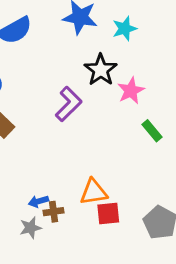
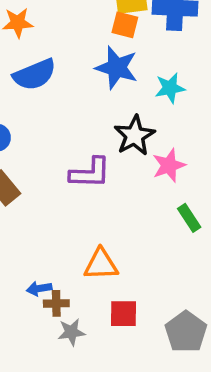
purple L-shape: (69, 104) -> (90, 173), turned 40
orange triangle: (94, 192) -> (101, 264), moved
gray star: (30, 228) -> (71, 332), moved

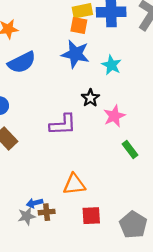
cyan star: (170, 88) -> (111, 65), turned -30
black star: (135, 136) -> (90, 98), size x0.7
gray star: (71, 332) -> (27, 216), moved

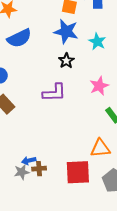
black star: (90, 98) -> (66, 61), moved
orange triangle: (74, 184) -> (100, 148), moved
red square: (91, 216) -> (78, 172), size x1.5

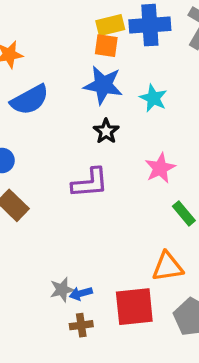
blue arrow: (29, 161) -> (81, 293), moved
brown cross: (39, 169) -> (81, 325), moved
gray star: (22, 172) -> (62, 290), moved

